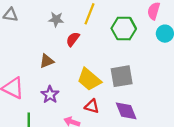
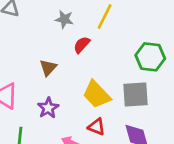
green hexagon: (124, 29) -> (150, 57), moved
brown triangle: (47, 61) -> (48, 68), turned -32

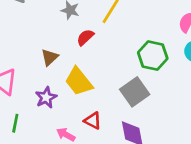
yellow trapezoid: (97, 94) -> (79, 81), moved
gray square: (135, 94) -> (135, 92), turned -36

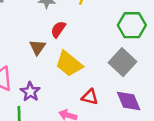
red semicircle: (85, 37) -> (58, 29), moved
purple star: (46, 98) -> (30, 92), moved

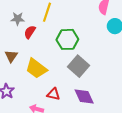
green hexagon: (132, 25) -> (67, 39), moved
red semicircle: (58, 29) -> (30, 32), moved

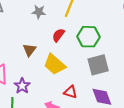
red semicircle: (30, 32) -> (58, 35), moved
gray square: (78, 66) -> (98, 65), turned 30

